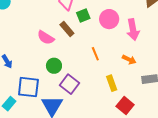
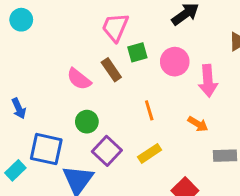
yellow rectangle: (112, 83) -> (150, 153), moved, turned 70

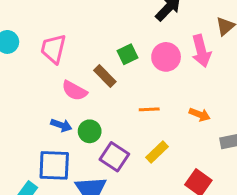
pink trapezoid: (115, 27) -> (53, 49), moved
pink arrow: (208, 81) -> (201, 51), moved
blue arrow: (19, 108) -> (61, 125), moved, turned -36
orange line: (149, 110) -> (149, 109), turned -66

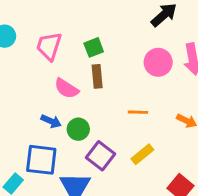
green square: (127, 54) -> (94, 47), moved
brown rectangle: (105, 76) -> (97, 76), turned 35

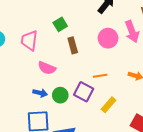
green square: (94, 47) -> (60, 24), moved
brown rectangle: (97, 76) -> (73, 45), moved
purple square: (101, 156) -> (84, 92), moved

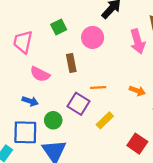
pink circle: (108, 38) -> (93, 37), moved
brown rectangle: (73, 45) -> (71, 63), moved
green circle: (60, 95) -> (53, 120), moved

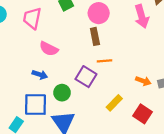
brown rectangle: (71, 63) -> (95, 36), moved
orange arrow: (137, 91) -> (143, 81), moved
yellow rectangle: (105, 120) -> (114, 103), moved

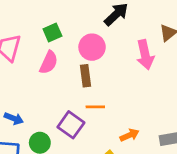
pink semicircle: (49, 49) -> (49, 62), moved, turned -96
orange arrow: (143, 81) -> (129, 135), moved, turned -48

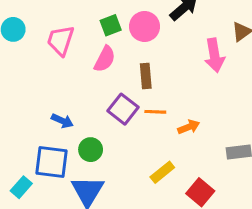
pink circle: (92, 47) -> (145, 26), moved
purple square: (71, 125) -> (123, 109), moved
orange arrow: (129, 135) -> (189, 127), moved

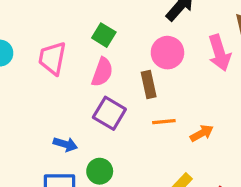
green square: (111, 25) -> (104, 35), turned -30
pink circle: (145, 26) -> (167, 53), moved
purple square: (123, 109) -> (109, 113), moved

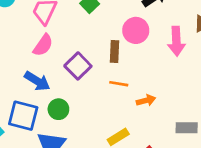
pink semicircle: (102, 72) -> (43, 45), moved
blue arrow: (65, 144) -> (37, 81), size x1.4

